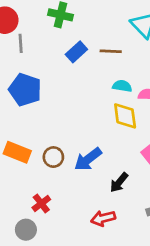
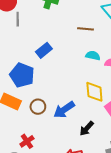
blue rectangle: (76, 52) -> (44, 50), moved
blue pentagon: (25, 90) -> (22, 75), moved
yellow diamond: (125, 116) -> (94, 92), moved

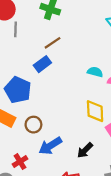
brown line: (86, 29) -> (52, 43), moved, turned -42
blue arrow: (64, 110) -> (50, 146), moved

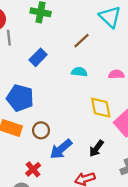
brown line: (52, 43) -> (81, 41), moved
blue rectangle: (42, 64) -> (38, 57), moved
cyan semicircle: (95, 72) -> (79, 72), moved

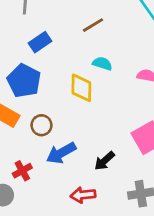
brown line: (81, 41) -> (93, 25), moved
blue rectangle: (38, 57) -> (40, 42), moved
yellow diamond: (101, 108) -> (81, 88), moved

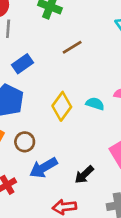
cyan semicircle: (102, 64) -> (95, 104), moved
yellow diamond: (81, 88) -> (62, 106), turned 36

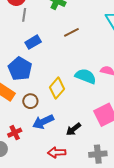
cyan semicircle: (95, 104) -> (86, 76), size x1.5
yellow diamond: (62, 106) -> (57, 88), moved

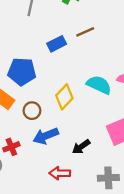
blue rectangle: (33, 42) -> (57, 44), moved
blue pentagon: (20, 69) -> (22, 72), turned -30

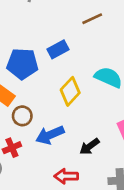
blue rectangle: (57, 44) -> (58, 49), moved
brown circle: (32, 111) -> (22, 116), moved

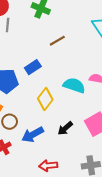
black arrow: (90, 146) -> (65, 128), moved

